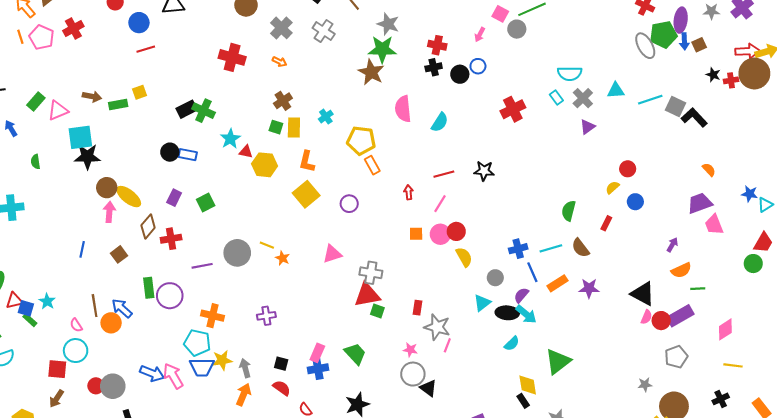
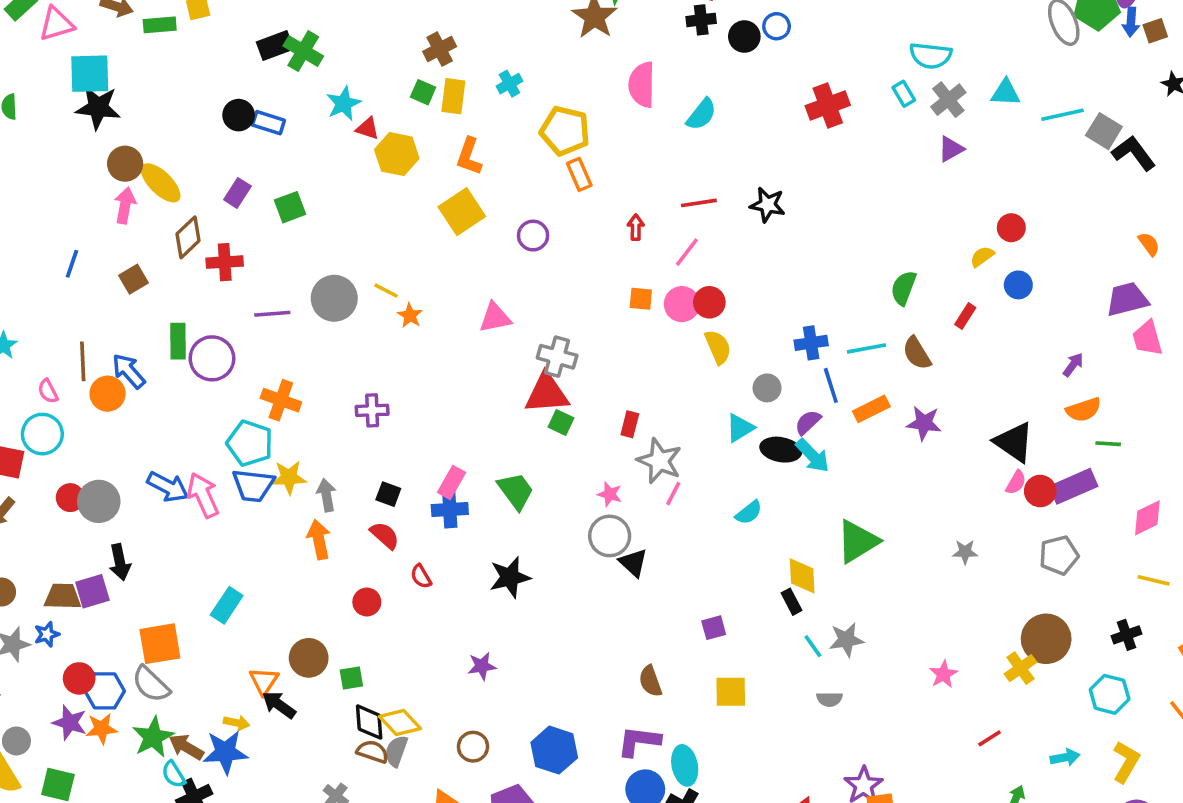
cyan semicircle: (512, 344) -> (749, 513), moved
gray star: (645, 385) -> (965, 552), moved
orange arrow: (244, 394) -> (319, 539), turned -40

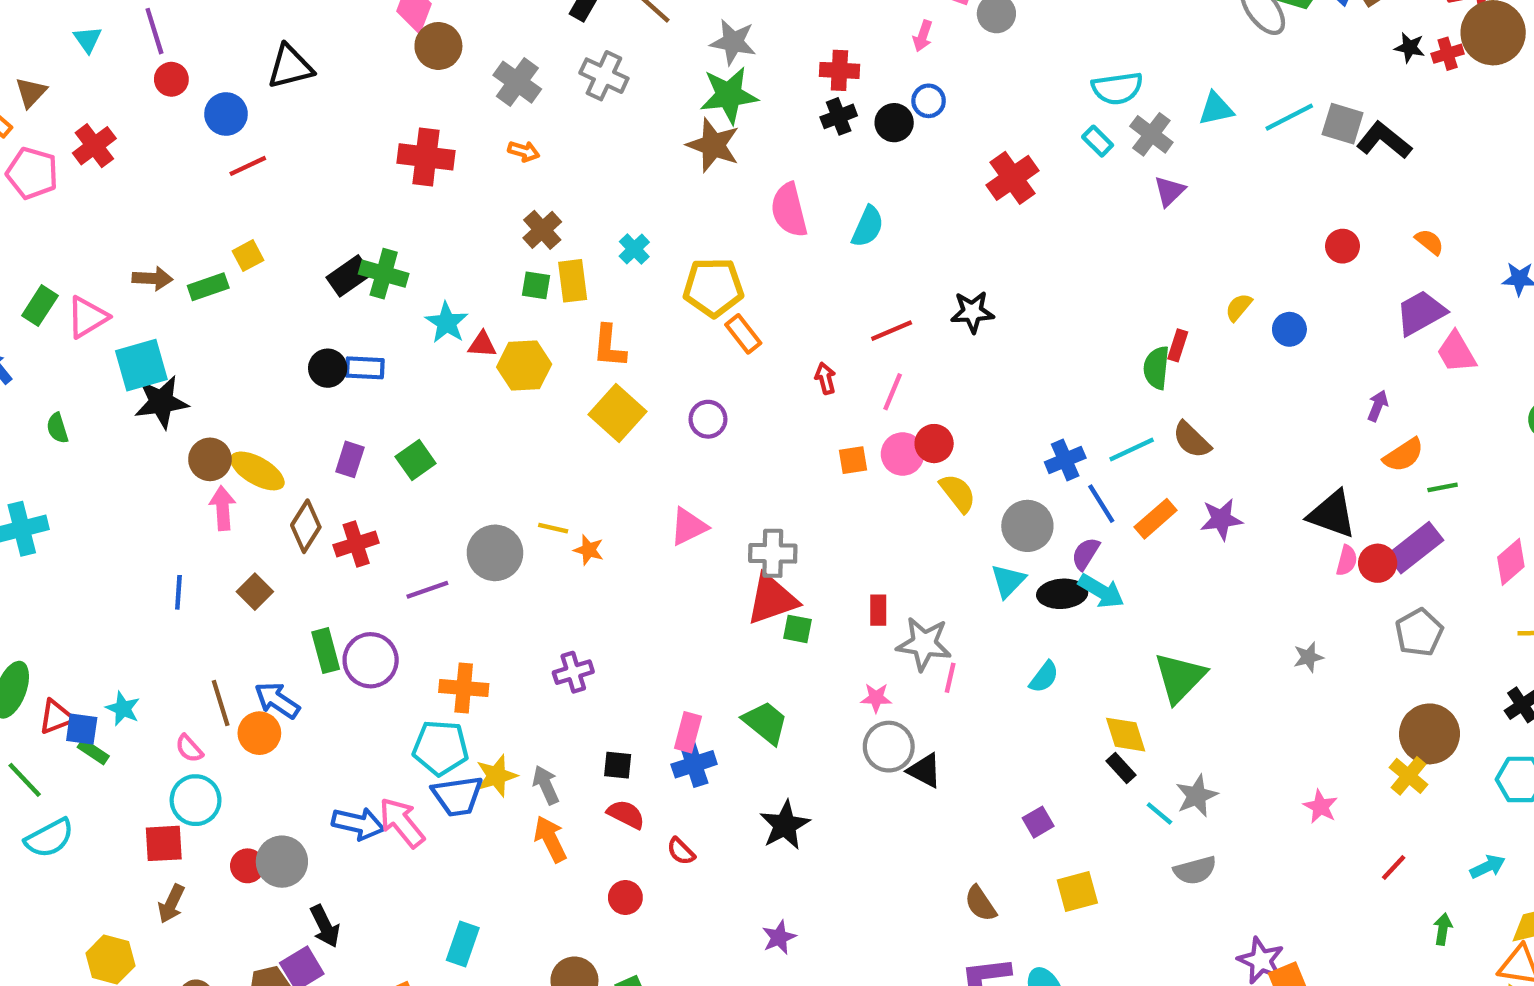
red circle: (1011, 228) -> (1342, 246), moved
red rectangle: (965, 316) -> (1178, 345), moved
gray circle: (767, 388) -> (1027, 526), size x1.5
gray semicircle: (829, 699) -> (1195, 870), size x1.4

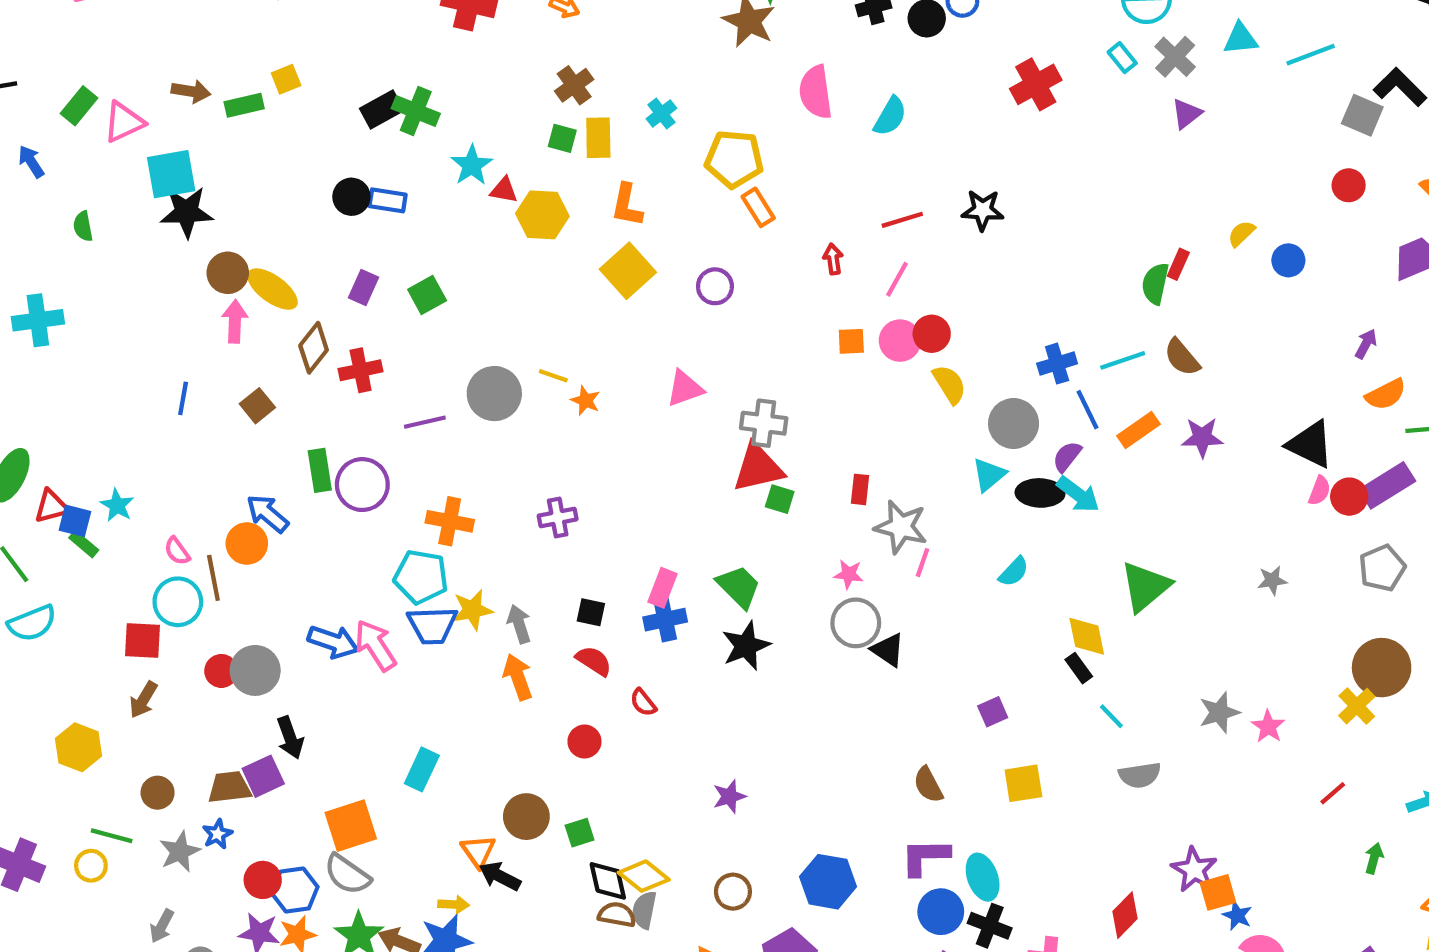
gray square: (1343, 124) -> (1362, 115), moved
brown line: (221, 703) -> (213, 578), moved
gray star: (1197, 796) -> (1219, 712), moved
black star: (785, 825) -> (746, 646), moved

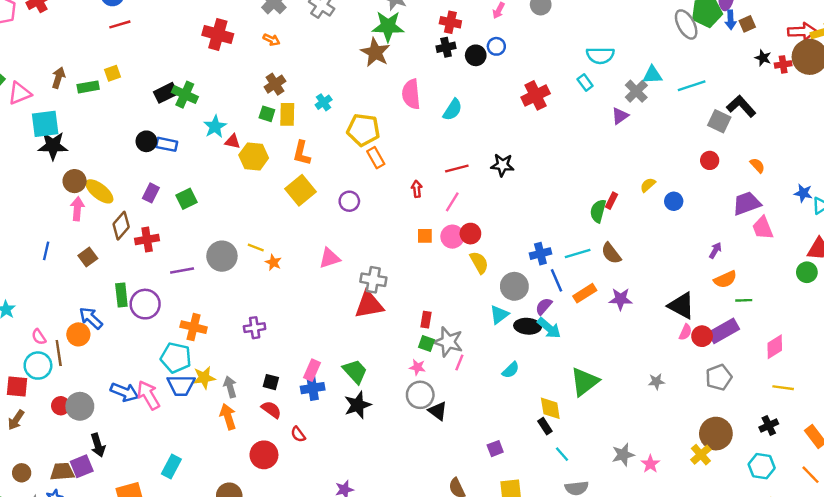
gray cross: (1175, 57) -> (636, 91), moved
brown arrow: (191, 91) -> (58, 78), turned -84
green square: (780, 499) -> (426, 344), moved
red circle: (584, 741) -> (264, 455), size x1.5

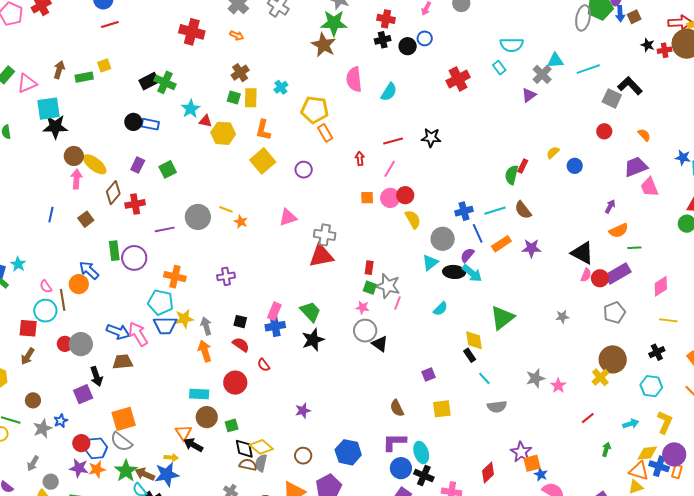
gray ellipse: (686, 24) -> (583, 18), turned 40
cyan rectangle: (171, 466) -> (199, 394), moved, turned 66
brown trapezoid: (62, 472) -> (123, 362), moved

